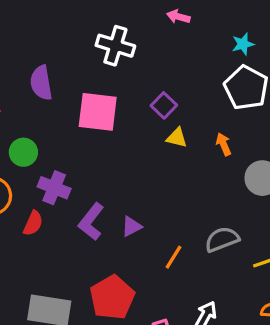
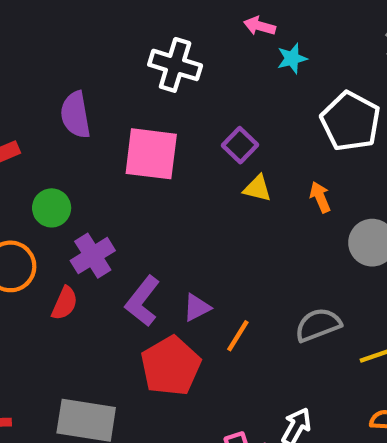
cyan star: (243, 44) -> (292, 58), moved
purple cross: (54, 188) -> (93, 256), turned 36
orange line: (174, 257) -> (238, 336), moved
red pentagon: (112, 297) -> (171, 366), moved

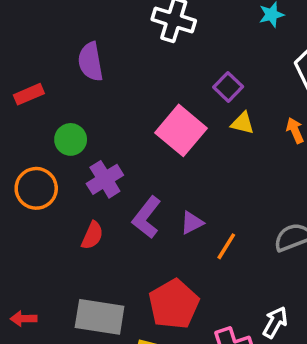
pink square: (151, 154) -> (181, 130), moved, turned 33
red semicircle: (65, 303) -> (92, 235), moved
red pentagon: (171, 366) -> (174, 304), moved

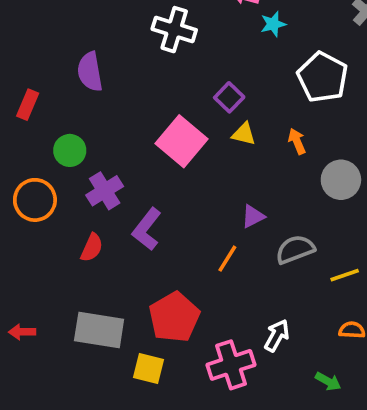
red rectangle: (29, 94) -> (28, 105), turned -44
purple triangle: (192, 223) -> (253, 216), moved

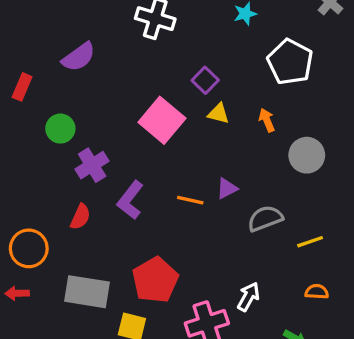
purple semicircle: (90, 72) -> (79, 57), turned -116
orange circle: (35, 200) -> (29, 248), moved
orange line: (227, 259) -> (190, 200), moved, turned 70

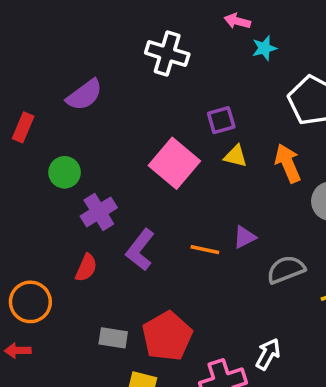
purple square: (205, 80) -> (221, 120), turned 30
orange arrow: (267, 120) -> (288, 163), size x1.5
gray rectangle: (87, 292) -> (113, 338), moved, size x0.6

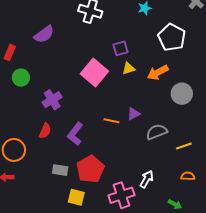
yellow triangle: (236, 156) -> (129, 69), turned -32
orange arrow: (288, 163) -> (158, 73), turned -95
green circle: (65, 172) -> (21, 78), moved
purple L-shape: (140, 250) -> (75, 134), moved

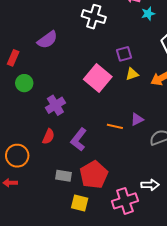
white arrow: (147, 179) -> (150, 185), turned 60

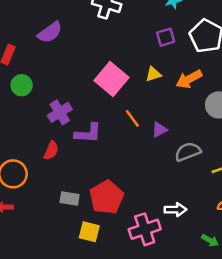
purple square: (124, 54) -> (166, 37), moved
orange line: (115, 126) -> (132, 118), moved, turned 42
purple L-shape: (79, 139) -> (88, 133), moved, turned -125

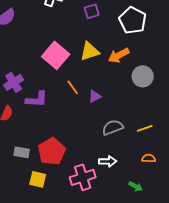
purple square: (166, 37) -> (92, 11), moved
yellow triangle: (153, 74) -> (90, 51), size x1.5
gray semicircle: (188, 152) -> (113, 127), moved

